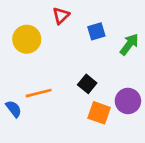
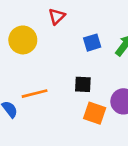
blue square: (96, 31) -> (92, 43), moved
black square: (87, 84) -> (83, 84), turned -36

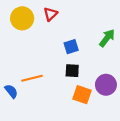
yellow circle: (23, 40) -> (22, 18), moved
blue square: (92, 43) -> (71, 47), moved

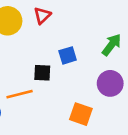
black square: (72, 71) -> (42, 73), moved
purple circle: (106, 85) -> (110, 83), moved

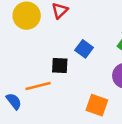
blue square: (68, 55) -> (84, 49), turned -36

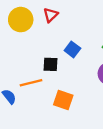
orange square: (97, 105) -> (63, 100), moved

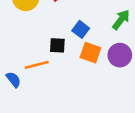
orange square: (63, 100) -> (90, 53), moved

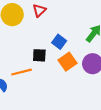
orange square: (90, 53) -> (68, 62), turned 36

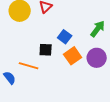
orange line: (22, 72) -> (29, 66), turned 30

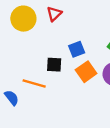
blue square: (65, 37) -> (77, 49), turned 32

